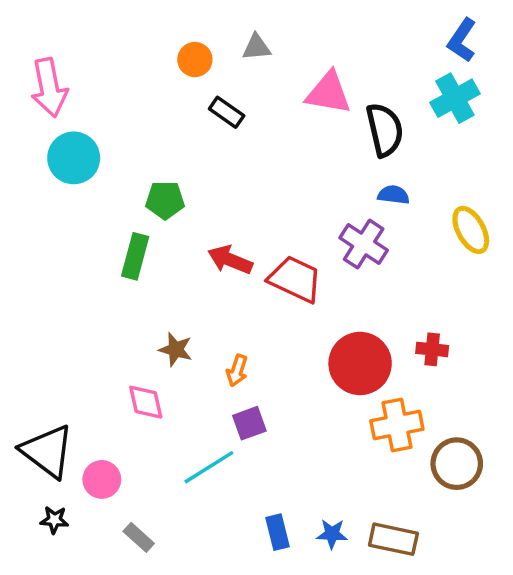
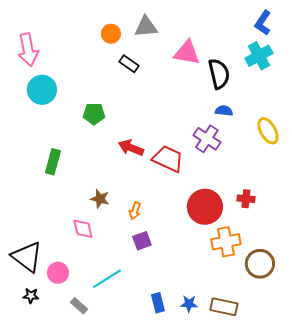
gray triangle: (256, 47) -> (146, 27), size x1.4
green rectangle: (135, 256) -> (53, 162), moved
cyan line: (209, 467) -> (107, 279), moved

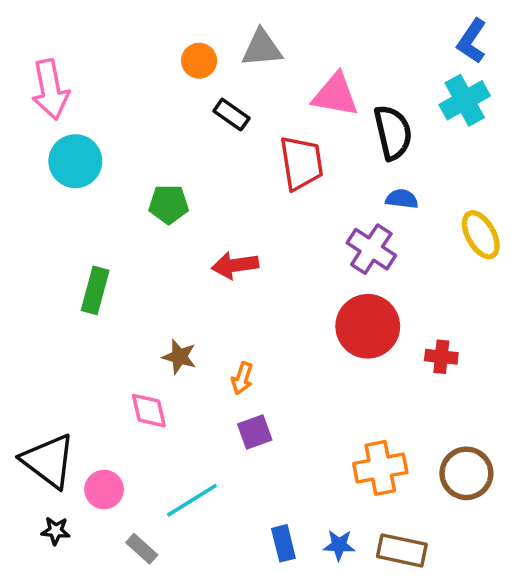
red arrow: (131, 148) -> (235, 265), turned -30
red trapezoid: (168, 159) -> (301, 163), moved, turned 56
red circle: (205, 207) -> (368, 326), moved
orange cross: (226, 242) -> (380, 468), moved

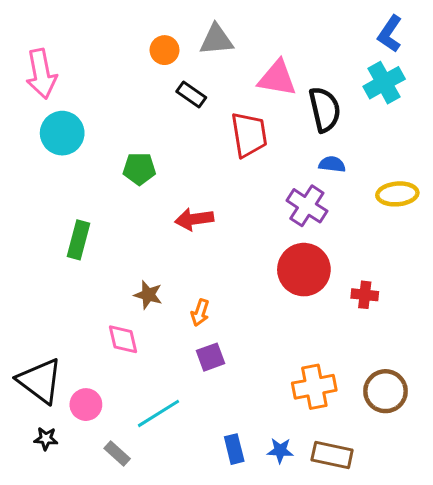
yellow ellipse: (481, 235) -> (397, 194), turned -66

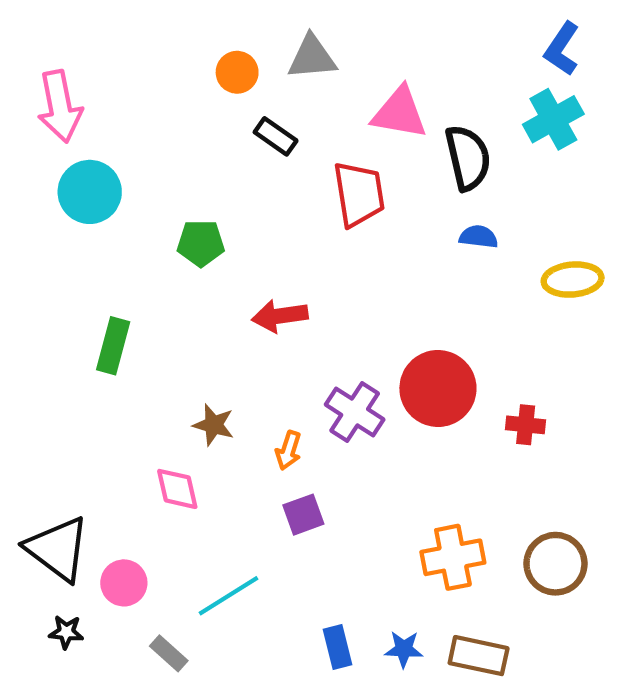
purple cross: (307, 206) -> (355, 412), moved

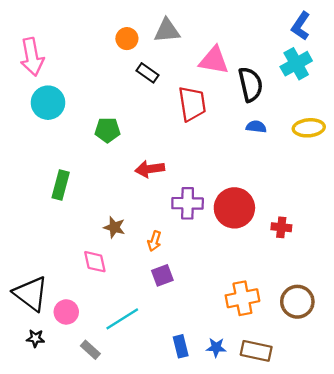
yellow ellipse: (573, 280) -> (309, 128), moved
purple cross: (355, 412) -> (188, 203), moved, turned -32

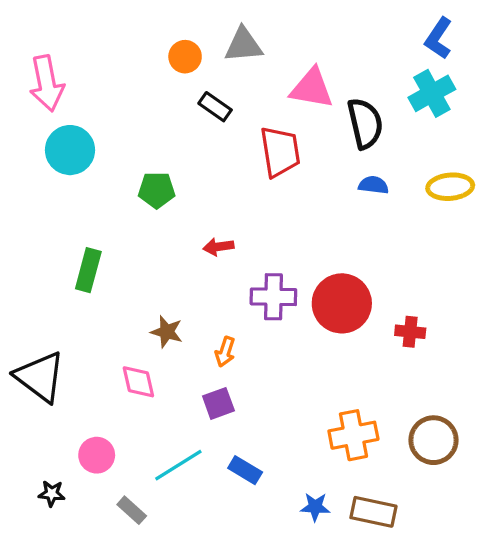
red arrow: (150, 169) -> (218, 247), size x0.7
purple square: (162, 275) -> (218, 403), moved
black triangle: (31, 294) -> (40, 377), moved
blue rectangle: (181, 346) -> (245, 470), moved, turned -45

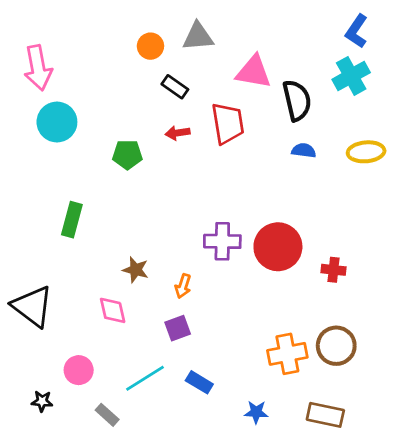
red arrow: (218, 247) -> (178, 133), moved
brown circle: (434, 440) -> (336, 346), moved
brown rectangle: (373, 512) -> (325, 415), moved

